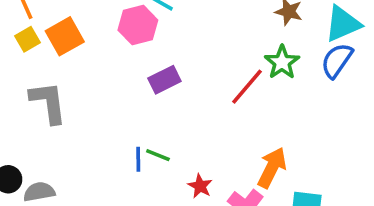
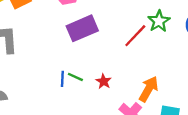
purple rectangle: (164, 80) -> (82, 28), size x1.5
red star: (200, 186) -> (104, 81), moved

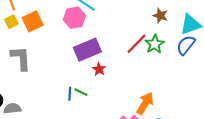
red line: (135, 36) -> (137, 44), moved
red star: (104, 81) -> (99, 69), moved

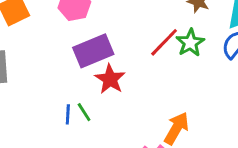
red star: (99, 69) -> (110, 79), size x1.5
green line: (81, 92) -> (84, 112), turned 32

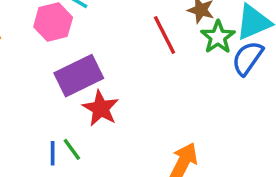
red line: (164, 42) -> (164, 35), moved, turned -68
green star: (190, 43) -> (218, 37), moved

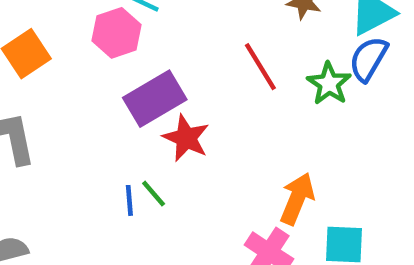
red line: (164, 35) -> (260, 67), moved
green star: (218, 37) -> (329, 84), moved

